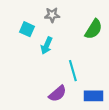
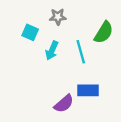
cyan line: (73, 71) -> (81, 52), moved
blue rectangle: (94, 96) -> (88, 90), moved

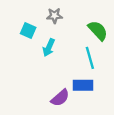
green semicircle: (104, 32) -> (98, 30), turned -75
cyan line: (81, 52) -> (90, 58), moved

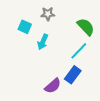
cyan line: (90, 58) -> (79, 51), turned 60
blue rectangle: (83, 85) -> (73, 75), turned -54

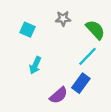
gray star: (48, 14) -> (63, 19), moved
cyan arrow: (43, 42) -> (35, 65), moved

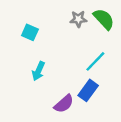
gray star: (63, 19) -> (78, 19), moved
green semicircle: (95, 30) -> (104, 19), moved

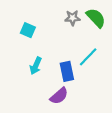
blue rectangle: (88, 90) -> (67, 71), moved, turned -48

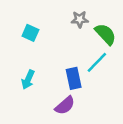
green semicircle: (96, 18) -> (106, 34), moved
cyan arrow: (36, 66) -> (28, 80), moved

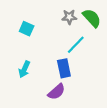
green semicircle: (106, 34) -> (92, 18), moved
cyan line: (97, 62) -> (76, 45), moved

